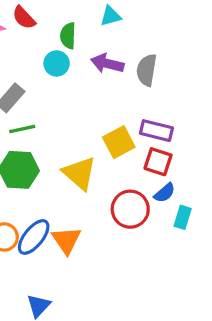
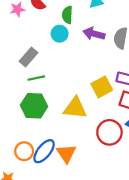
yellow triangle: (79, 173) -> (75, 108), turned -35

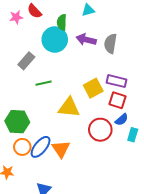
cyan circle: (60, 34) -> (55, 40), size x1.6
green line: (36, 78) -> (44, 83), moved
green hexagon: (34, 106) -> (17, 122), moved

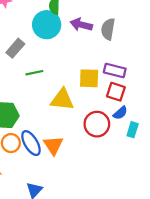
yellow square: (93, 88) -> (89, 78), turned 30
blue ellipse: (41, 147) -> (31, 143), turned -70

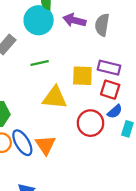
green line: (34, 73) -> (40, 63), moved

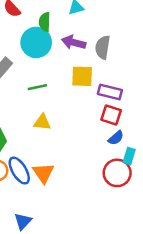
yellow square: (82, 76) -> (82, 76), moved
yellow triangle: (55, 98) -> (42, 122), moved, size x0.7
red circle: (91, 123) -> (117, 173), moved

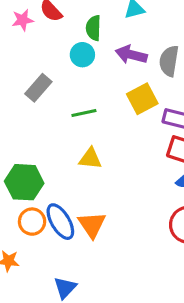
cyan circle: (36, 42) -> (82, 55), size x0.6
yellow square: (82, 76) -> (142, 99), turned -30

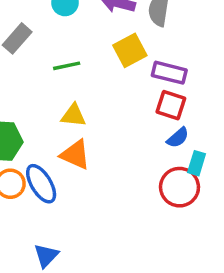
orange triangle: (92, 225) -> (75, 155), moved, turned -32

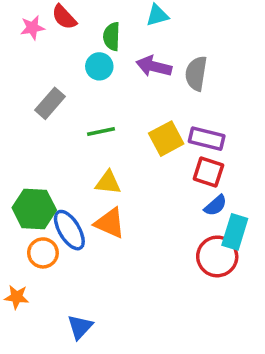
yellow square: (130, 50) -> (166, 139), moved
cyan rectangle: (197, 163) -> (235, 232), size x1.4
blue ellipse: (41, 184) -> (69, 230), moved

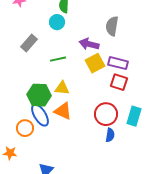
purple arrow: (154, 66) -> (89, 44), moved
blue semicircle: (215, 205) -> (110, 135), moved, turned -40
green hexagon: (34, 209) -> (39, 95), moved
red circle: (217, 256) -> (106, 114), moved

